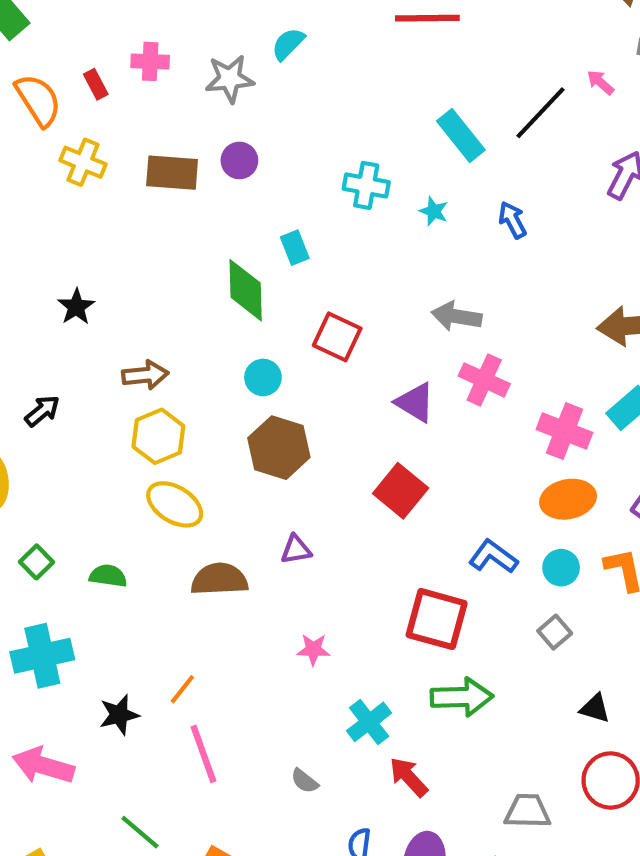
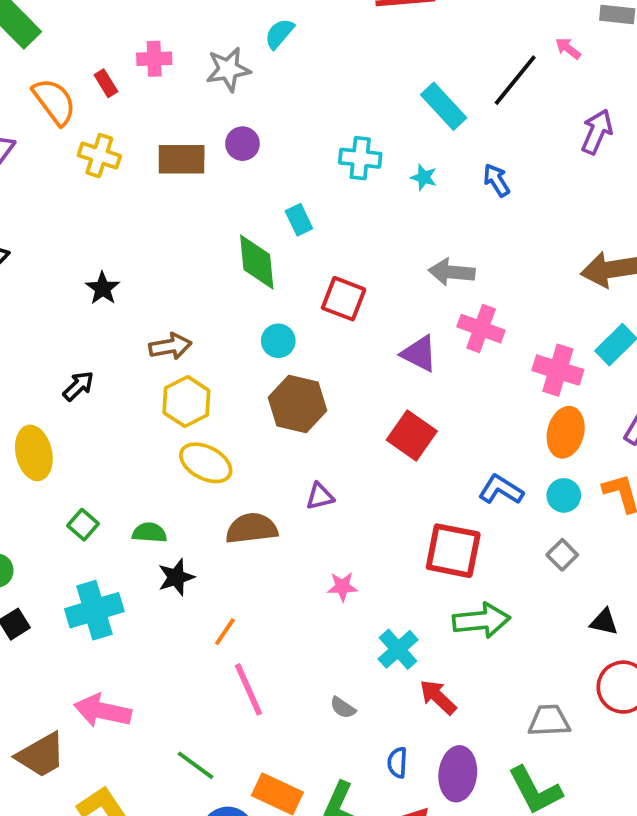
orange ellipse: (568, 499) -> (566, 432), turned -60
black star: (119, 715) -> (176, 577), moved

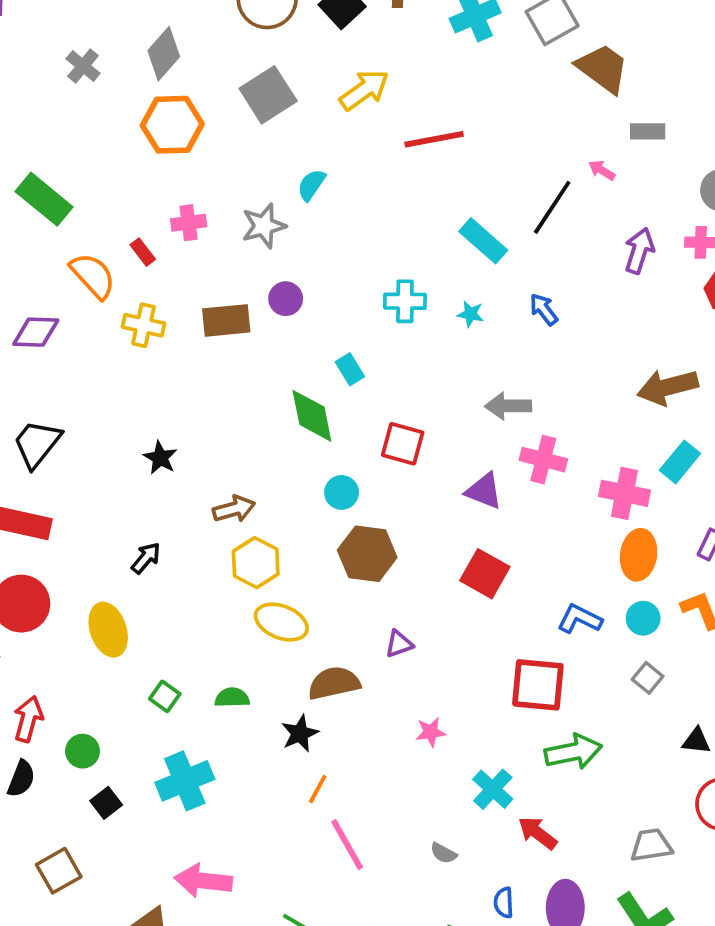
black star: (176, 577) -> (300, 733), moved

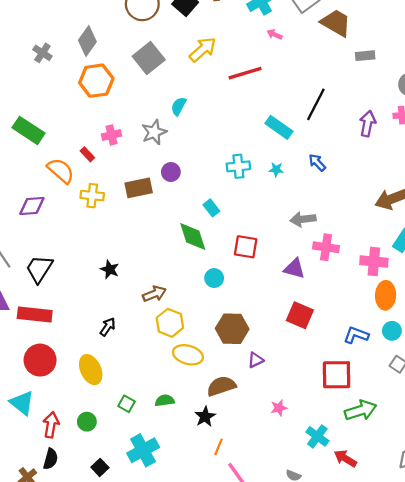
pink arrow: (602, 170) -> (275, 34), moved
brown hexagon: (367, 554) -> (232, 329), moved
green circle: (83, 751) -> (87, 422), moved

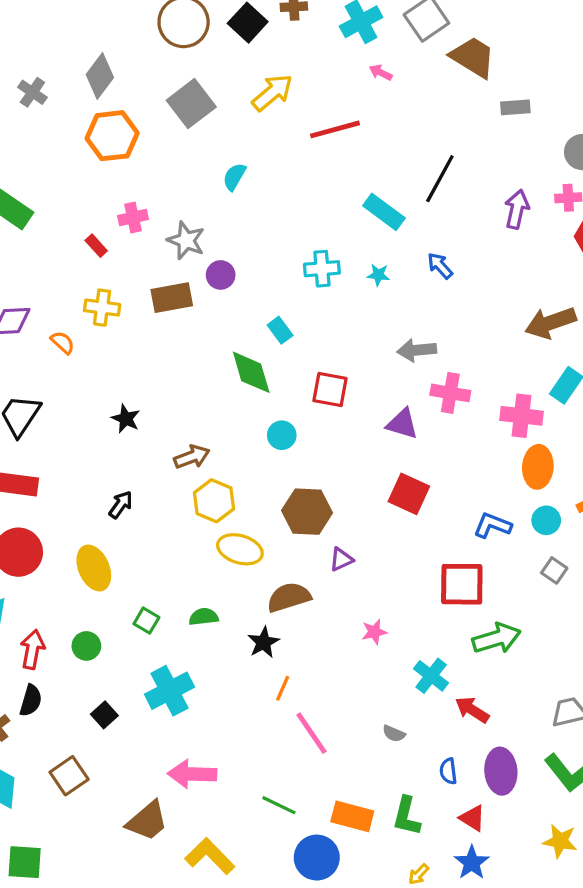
gray star: (154, 132) -> (186, 240), moved, turned -30
orange semicircle: (61, 171) -> (63, 343), moved, size x0.6

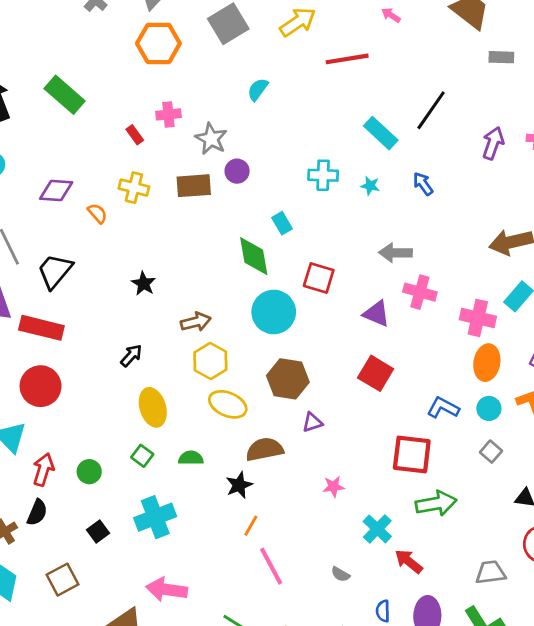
cyan circle: (282, 435) -> (274, 312), size x1.8
yellow ellipse: (94, 568) -> (153, 407), moved

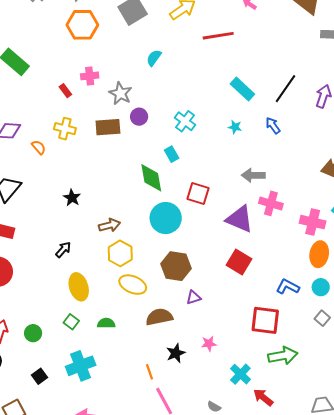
black line: (431, 110) -> (285, 89), moved
cyan cross: (323, 175) -> (185, 121), moved, turned 35
purple triangle: (376, 314) -> (240, 219), size x1.4
black star: (239, 485) -> (176, 353), moved
orange line: (251, 526) -> (150, 372), turned -49

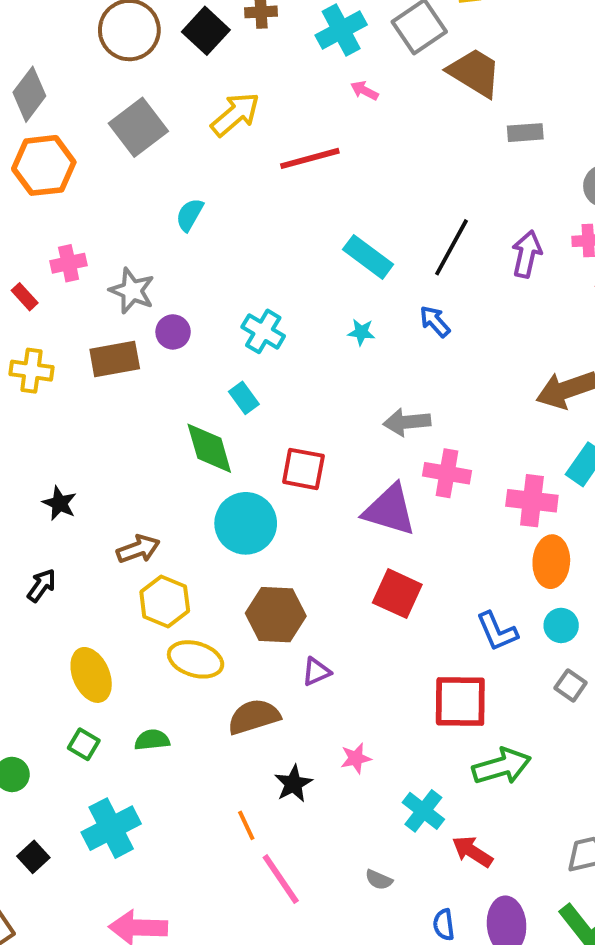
black arrow: (63, 250) -> (42, 585), moved
blue L-shape: (288, 287) -> (497, 631), turned -135

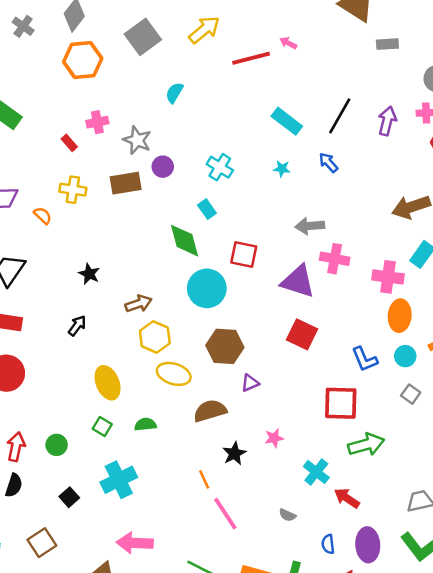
pink arrow: (364, 91) -> (288, 43), moved

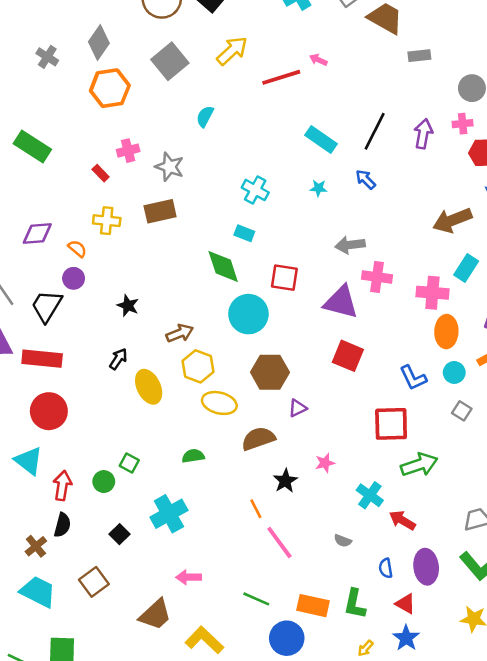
purple circle: (163, 167) -> (74, 278), moved
cyan rectangle: (207, 209) -> (244, 233), turned -30
yellow ellipse: (108, 383) -> (149, 387), moved
green square: (102, 426) -> (129, 463), moved
pink arrow: (135, 543) -> (189, 577), size x0.7

